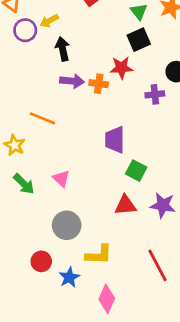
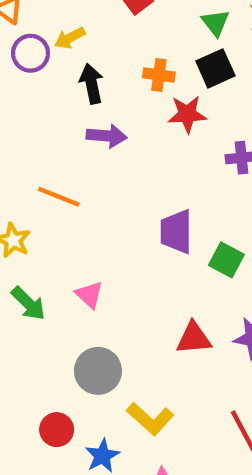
orange cross: (99, 84) -> (159, 75), moved
green square: (136, 171) -> (226, 260), moved
yellow L-shape: (99, 255) -> (150, 419), turned 40

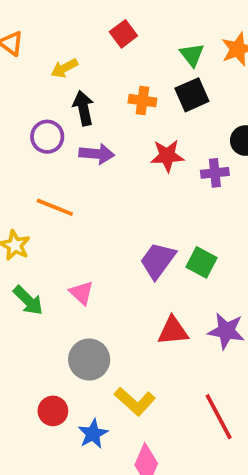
purple circle: (31, 53) -> (47, 137), moved
red star: (187, 114) -> (167, 156), moved
purple trapezoid: (176, 232) -> (158, 260), moved, turned 36

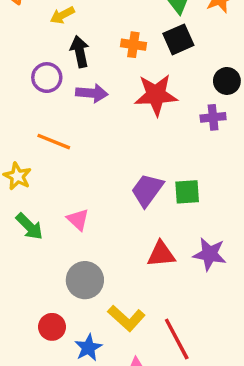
red star: (167, 156) -> (156, 95), size x1.4
purple cross: (215, 173) -> (213, 117), moved
green square: (201, 262) -> (187, 192), turned -32
red line: (219, 417) -> (177, 339), moved

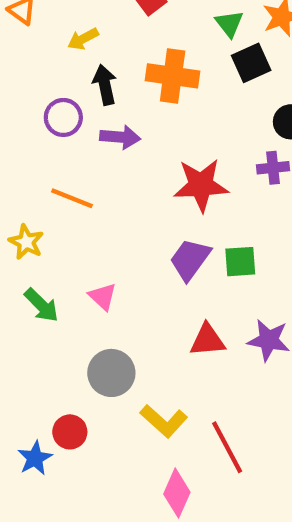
black square: (178, 39) -> (251, 63), moved
orange cross: (133, 45) -> (173, 76), size x1.6
red star: (156, 95) -> (201, 185), moved
blue star: (88, 348) -> (35, 458), moved

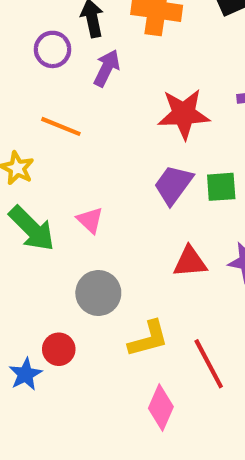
purple arrow: (120, 137) -> (107, 68), turned -69
green arrow: (41, 305) -> (32, 228), size x1.4
yellow L-shape: (164, 421) -> (148, 339), turned -57

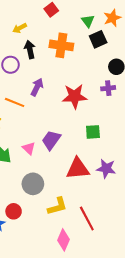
purple arrow: (107, 68) -> (37, 87), moved
purple trapezoid: (173, 185) -> (51, 140), moved
red triangle: (190, 262) -> (78, 169), size x1.4

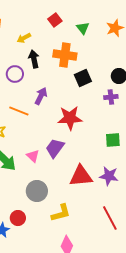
green triangle: (88, 21) -> (83, 28), moved
black square: (98, 39) -> (83, 78), moved
red star: (75, 96) -> (70, 118), moved
green square: (93, 132) -> (113, 140), moved
red line: (87, 218) -> (110, 218), moved

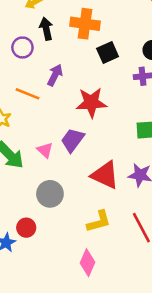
red triangle: (81, 176) -> (105, 175), turned 30
yellow L-shape: (61, 213) -> (99, 221), moved

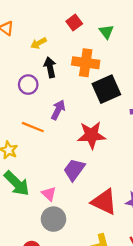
black square: (108, 52) -> (106, 89), size x1.4
pink triangle: (45, 150) -> (49, 194), moved

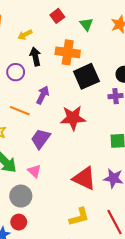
purple trapezoid: (74, 170) -> (41, 139), moved
gray circle: (53, 219) -> (21, 196), moved

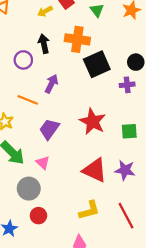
yellow arrow: (25, 35) -> (45, 11), moved
red star: (73, 118) -> (93, 122), moved, turned 30
red circle: (19, 222) -> (38, 216), moved

